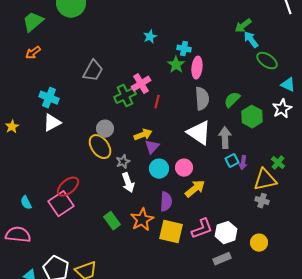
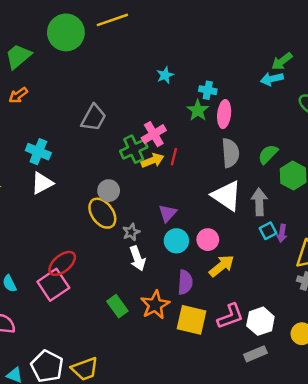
cyan arrow: (251, 40) -> (272, 79), moved, turned -66
yellow arrow: (143, 135) -> (153, 160), moved

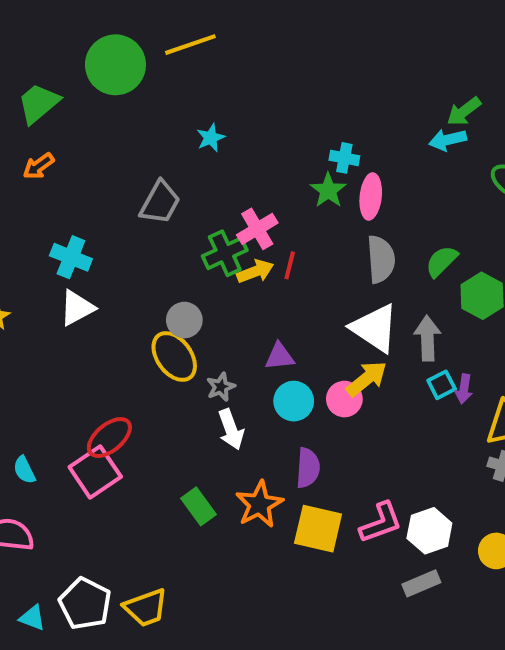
cyan star: (165, 75) -> (211, 138), moved
purple triangle: (168, 213) -> (280, 356), turned 42
yellow arrow: (222, 266) -> (367, 379), moved

